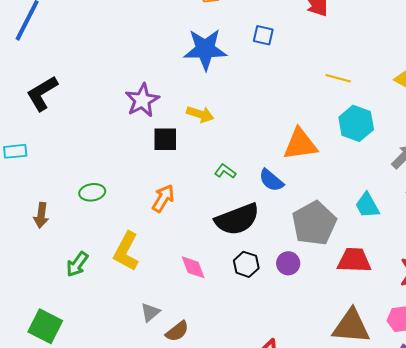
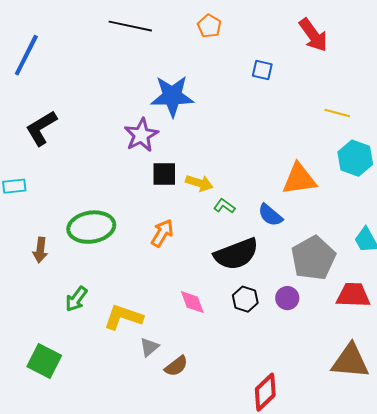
blue star: (205, 49) -> (172, 96), moved
yellow arrow: (200, 114) -> (199, 183), moved
green ellipse: (92, 192) -> (91, 227), size x1.8
yellow L-shape: (126, 251) -> (123, 317), moved, turned 81

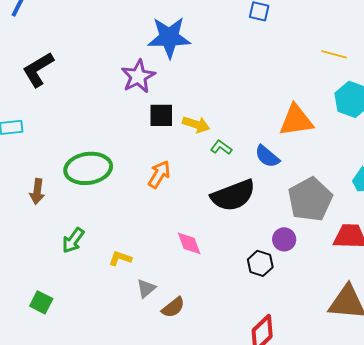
black hexagon: (245, 299) -> (260, 263), moved
yellow L-shape: (123, 317) -> (120, 258), size x0.6
green square: (44, 361) -> (41, 302), size x0.7

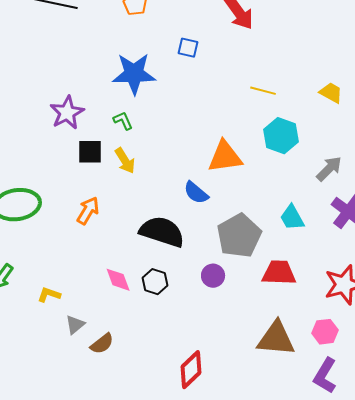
blue star: (169, 37) -> (134, 74), moved
yellow arrow: (196, 124) -> (125, 161), turned 40
green L-shape: (221, 147) -> (123, 121), moved, turned 30
black semicircle: (233, 195) -> (162, 232), turned -141
black hexagon: (260, 263) -> (155, 282), moved

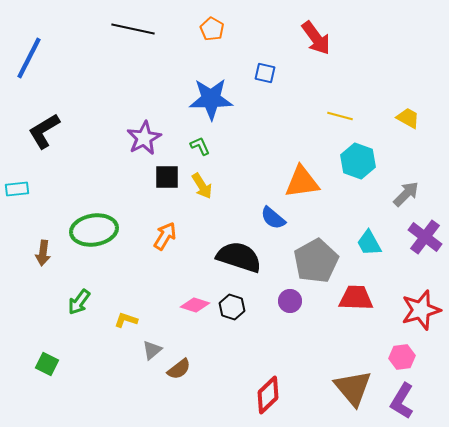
pink diamond: (118, 280) -> (195, 305), turned -52
brown triangle: (276, 339) -> (353, 388), moved, turned 45

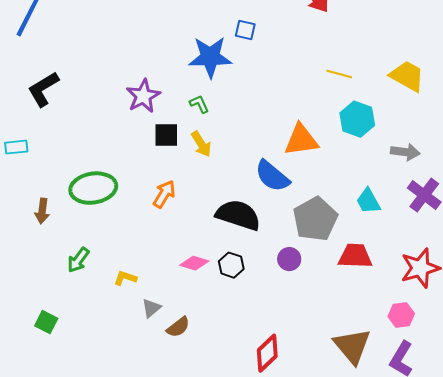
blue square: (265, 73) -> (245, 30), moved
yellow trapezoid: (408, 118) -> (407, 76), size x1.5
gray arrow: (406, 194) -> (405, 152), turned 52
blue semicircle: (273, 218) -> (272, 176), size x1.4

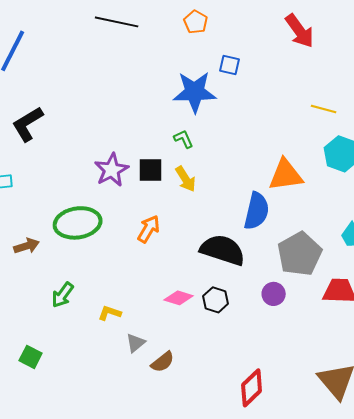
purple star: (143, 96) -> (112, 170), moved
blue semicircle: (272, 176) -> (257, 211), turned -117
brown arrow: (42, 211) -> (27, 246), turned -115

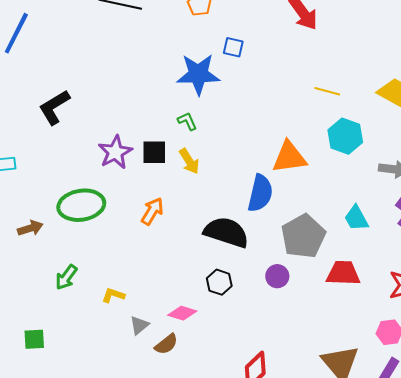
black L-shape: (28, 124) -> (54, 107), moved
pink diamond: (179, 298) -> (182, 313), moved
green square: (31, 357) -> (34, 339), turned -30

